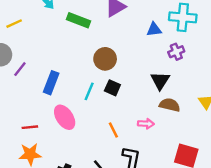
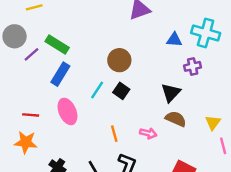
green rectangle: (78, 20) -> (57, 44), moved

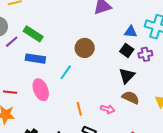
blue rectangle: (60, 74) -> (35, 59), turned 66
black square: (121, 91) -> (127, 50), moved

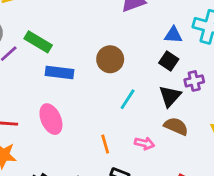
purple cross: (145, 54) -> (194, 81), moved
blue rectangle: (35, 59) -> (60, 73), moved
cyan line: (66, 72) -> (128, 99), moved

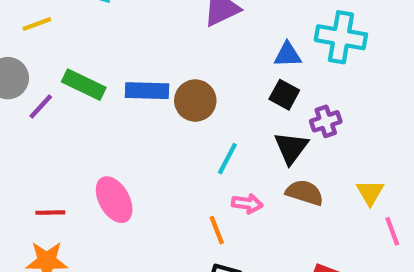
blue rectangle: (60, 73) -> (147, 91), moved
pink arrow: (144, 143) -> (247, 204), moved
orange line: (105, 144) -> (217, 230), moved

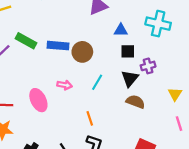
blue triangle: (288, 55) -> (121, 30), moved
black square: (284, 95) -> (128, 51), turned -32
yellow triangle: (370, 192) -> (175, 94), moved
pink arrow: (247, 204) -> (64, 85), moved

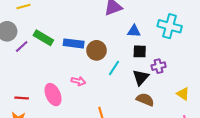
cyan line: (97, 82) -> (114, 68), moved
yellow triangle: (175, 94) -> (183, 94), turned -32

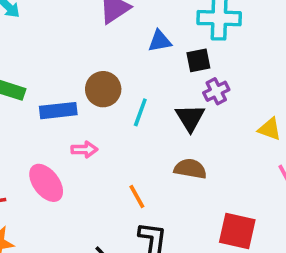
blue rectangle: (74, 43) -> (58, 111), moved
black square: (140, 51) -> (198, 60), moved
brown semicircle: (145, 100) -> (190, 169), moved

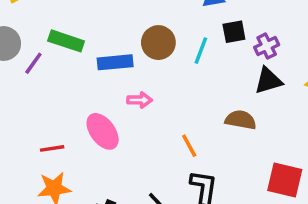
black square: (198, 60) -> (234, 32), moved
cyan line: (140, 112) -> (201, 51), moved
black triangle: (190, 118) -> (268, 81), moved, turned 44

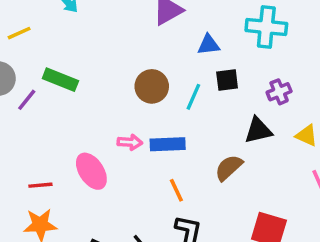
purple cross: (267, 46) -> (279, 92), moved
blue rectangle: (115, 62) -> (168, 144), moved
brown semicircle: (241, 120) -> (229, 168), turned -56

